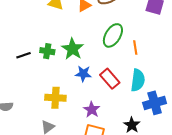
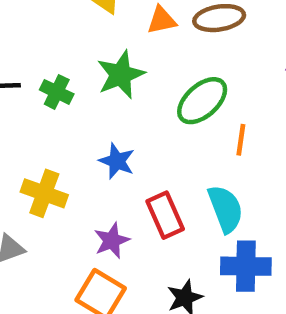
green star: (73, 49) -> (121, 75), moved
red rectangle: (110, 79) -> (165, 215), moved
cyan semicircle: (138, 80) -> (225, 209), turned -45

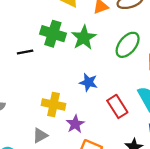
green cross: (57, 92) -> (53, 34), moved, size x1.5
purple star: (112, 241) -> (75, 124), moved

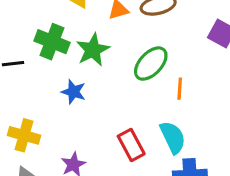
blue star: (88, 82) -> (73, 92), moved
yellow cross: (54, 104) -> (24, 135), moved

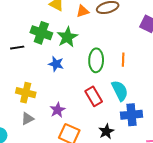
green ellipse: (151, 64) -> (96, 60), moved, turned -40

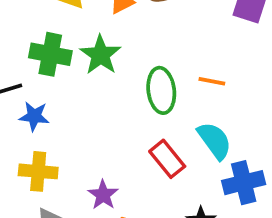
orange line: (123, 60) -> (212, 81), turned -72
blue star: (56, 64) -> (34, 116), moved

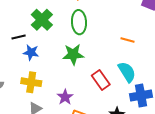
green cross: (50, 54) -> (42, 20), turned 30
green star: (100, 55) -> (73, 54), moved, turned 30
green ellipse: (161, 90) -> (79, 22), moved

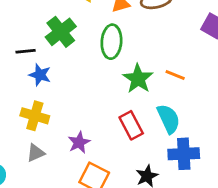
green star: (73, 54) -> (138, 79), moved, turned 30

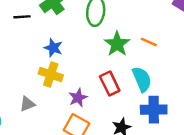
blue star: (40, 75) -> (53, 48), moved
yellow cross: (35, 116) -> (51, 74), moved
purple star: (79, 142) -> (78, 98), moved

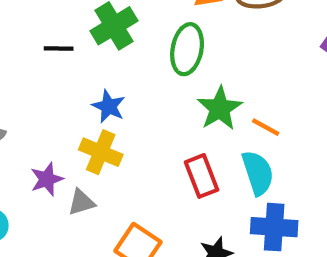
orange line: (149, 42) -> (266, 127), moved
purple star: (78, 98) -> (47, 179), moved
gray triangle: (27, 104) -> (81, 202), moved

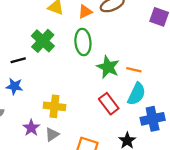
blue star: (109, 106) -> (14, 86), moved
cyan semicircle: (258, 173) -> (137, 94), turned 60

